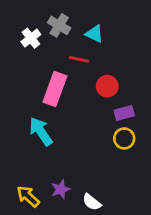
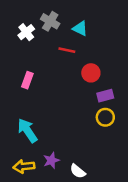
pink rectangle: (55, 89) -> (27, 80), moved, size x0.6
cyan arrow: (41, 131) -> (27, 130), moved
yellow arrow: (28, 196) -> (24, 166), turned -48

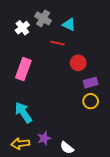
pink rectangle: (27, 80) -> (23, 69), size x1.5

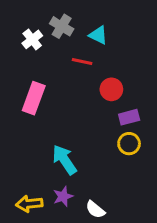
cyan arrow: (23, 113) -> (64, 160), moved

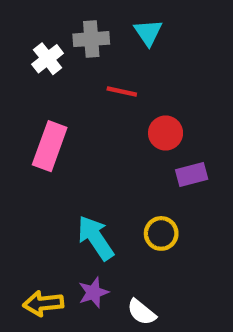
gray cross: (62, 26) -> (91, 39), turned -35
cyan triangle: (98, 35) -> (148, 33), moved, turned 30
yellow circle: (129, 144) -> (161, 233), moved

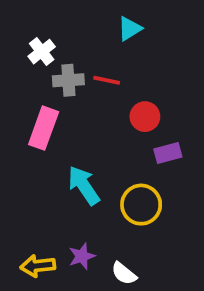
cyan triangle: (148, 33) -> (130, 29), turned 32
gray cross: (91, 39) -> (68, 80), moved
yellow circle: (161, 233) -> (141, 205), size x1.4
cyan arrow: (96, 238) -> (84, 185), moved

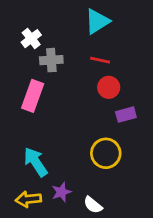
cyan triangle: (130, 29) -> (97, 21), size x1.4
red line: (107, 80) -> (100, 60), moved
cyan arrow: (84, 185) -> (36, 162), moved

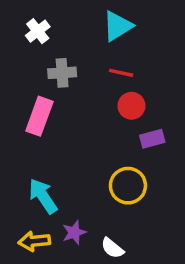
white cross: (31, 39) -> (38, 31), moved

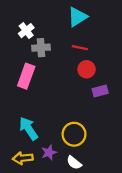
white cross: (38, 31) -> (26, 31), moved
yellow circle: (128, 186) -> (74, 134), moved

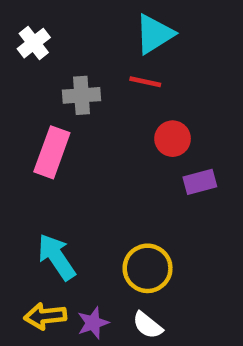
white cross: (26, 31) -> (34, 43), moved
red line: (80, 48) -> (145, 82), moved
purple star: (49, 152) -> (93, 323), moved

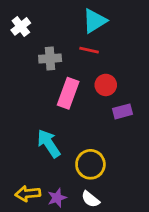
pink rectangle: (52, 152) -> (68, 93), moved
cyan arrow: (57, 257) -> (49, 143), moved

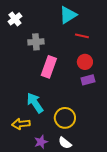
red line: (89, 50) -> (82, 36), moved
red circle: (106, 85) -> (85, 62), moved
yellow arrow: (28, 194) -> (21, 124), moved

